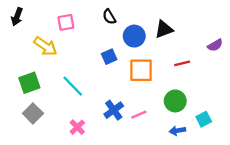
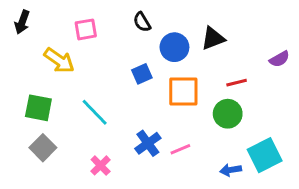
green square: (29, 83) -> (38, 108), turned 30
green circle: (175, 101) -> (228, 114), moved
cyan square: (204, 119) -> (265, 155), size x1.6

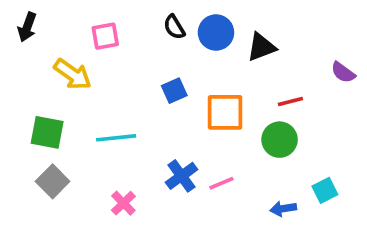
blue circle: (174, 47) -> (216, 32), moved
purple semicircle: (279, 59) -> (343, 72), turned 66
cyan line: (95, 112) -> (116, 138), turned -52
cyan square: (265, 155) -> (325, 190), size x0.6

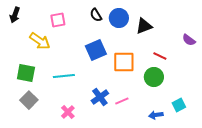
blue square: (174, 91) -> (96, 50), size x1.5
red line: (290, 101) -> (160, 56), turned 40

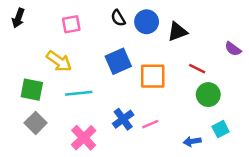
yellow arrow: (40, 41) -> (59, 61), moved
green circle: (154, 77) -> (208, 95), moved
pink cross: (68, 112) -> (84, 138), size x1.5

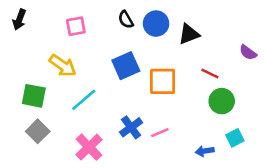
cyan line: (79, 93) -> (84, 100), turned -35

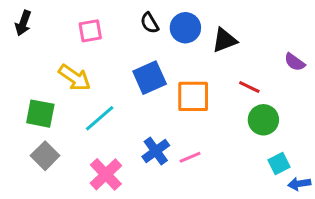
blue arrow: (205, 151) -> (299, 184), moved

